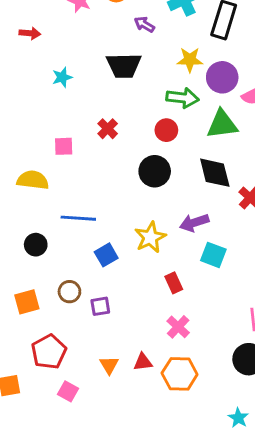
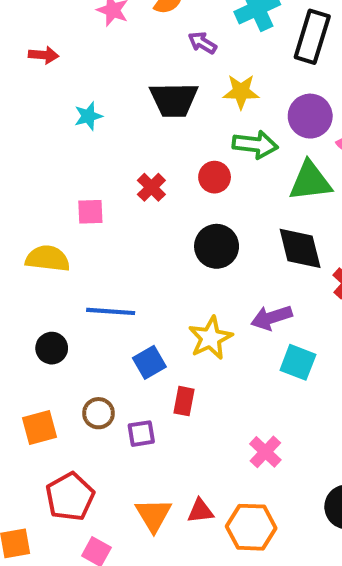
yellow star: (190, 60) -> (241, 92), moved
red circle: (166, 130) -> (215, 177), moved
red rectangle: (174, 283) -> (184, 401), moved, turned 36
pink cross: (178, 327) -> (265, 452), moved
orange triangle: (109, 365) -> (153, 515), size x1.4

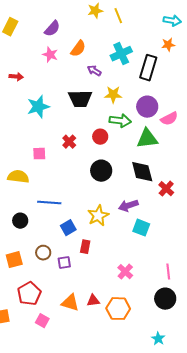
cyan star: (88, 116) -> (38, 107), size x1.6
orange triangle: (153, 515) -> (70, 303), turned -42

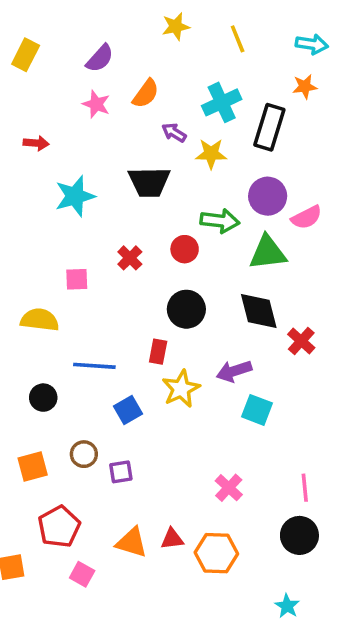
yellow line: (118, 16) -> (238, 39), moved
yellow star: (113, 95) -> (211, 154), moved
red rectangle: (85, 247) -> (158, 352), moved

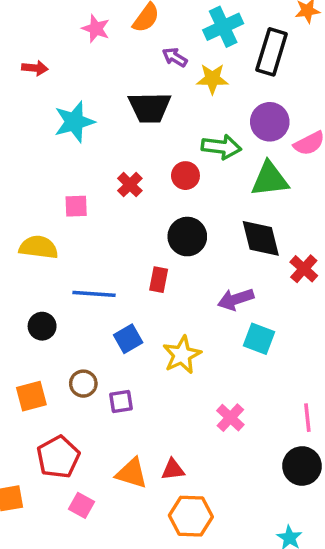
yellow star: (181, 389) -> (182, 355), moved
orange hexagon: (216, 553) -> (191, 516), moved

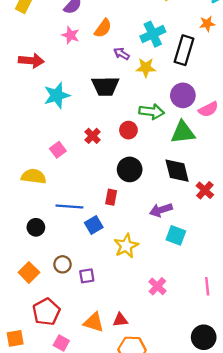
red arrow: (35, 68) -> (31, 61), size x1.5
pink square: (76, 206) -> (58, 150), turned -35
blue square: (128, 339) -> (94, 225), moved
orange square: (31, 396) -> (29, 272), turned -30
black circle: (302, 466) -> (204, 337), moved

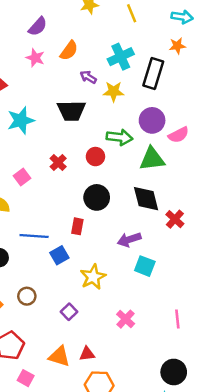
purple square: (87, 276) -> (69, 312), moved, turned -35

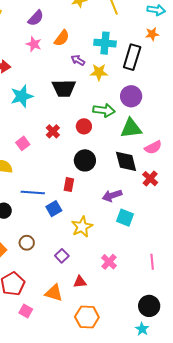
cyan cross: (121, 57) -> (105, 43), turned 30
pink semicircle: (179, 135) -> (153, 147), moved
red triangle: (87, 354) -> (80, 282), moved

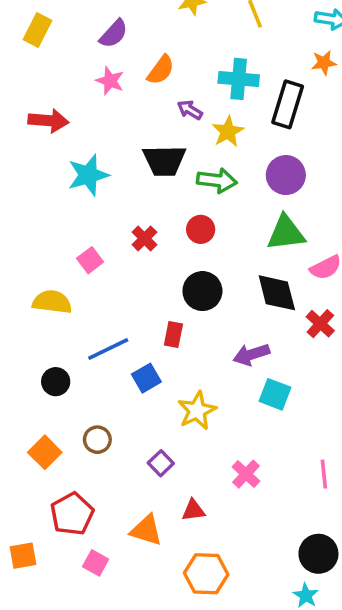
yellow star: (99, 72) -> (228, 132), turned -30
green arrow: (104, 110) -> (217, 180), moved
blue line: (33, 193) -> (108, 349), turned -30

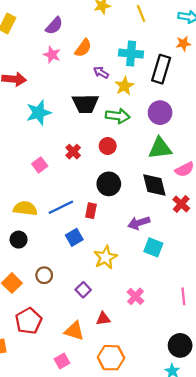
yellow semicircle: (52, 302) -> (25, 208), moved
blue line: (108, 349) -> (61, 207), moved
pink square: (96, 563) -> (62, 361), moved, turned 32

